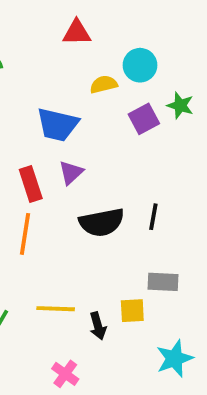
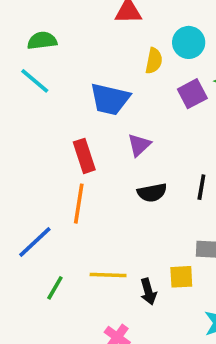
yellow semicircle: (104, 84) -> (154, 61), turned 115
purple triangle: (71, 173) -> (139, 145), moved
black semicircle: (102, 222) -> (152, 193), size x0.7

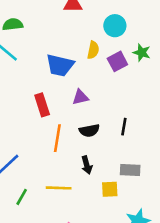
yellow semicircle: (154, 61) -> (93, 50), moved
purple triangle: (139, 145) -> (80, 97), turned 30
orange line: (79, 204) -> (57, 138), moved
black arrow: (148, 291) -> (87, 165), moved

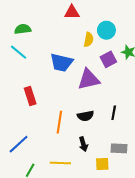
yellow semicircle: (93, 50) -> (89, 40), moved
purple triangle: (80, 97) -> (89, 79), moved, size x1.6
red rectangle: (42, 105) -> (30, 96), moved

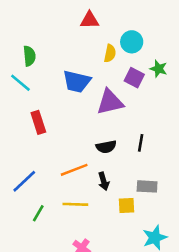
green semicircle: (23, 29) -> (29, 56), moved, turned 91
cyan line: (19, 52) -> (20, 83), moved
purple square: (108, 59) -> (134, 78), turned -35
orange line: (59, 122) -> (74, 170), moved, turned 60

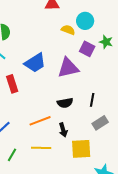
yellow semicircle: (110, 53) -> (68, 30), turned -80
blue trapezoid: (77, 81) -> (35, 63), moved, turned -45
gray rectangle: (147, 186) -> (100, 123), moved, turned -35
yellow square: (127, 206) -> (81, 149), size x1.5

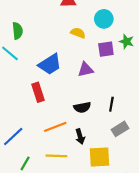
yellow semicircle: (68, 30) -> (78, 33), moved
purple square: (87, 49) -> (106, 49), turned -35
purple triangle: (68, 68) -> (85, 70), size x0.7
red rectangle: (12, 84) -> (38, 92), moved

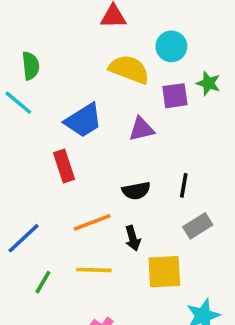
yellow semicircle: (78, 33) -> (129, 69), size x1.6

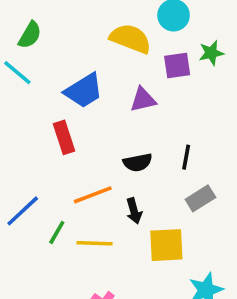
green semicircle: (31, 66) -> (30, 35), turned 36
green star: (208, 83) -> (211, 53), turned -30
green line: (43, 282) -> (57, 232), moved

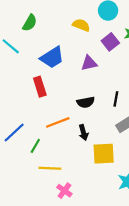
green semicircle: (30, 35) -> (30, 23), moved
yellow semicircle: (130, 39) -> (81, 25), size x0.7
purple square: (177, 66) -> (110, 42), turned -30
yellow line: (95, 243) -> (50, 168), moved

